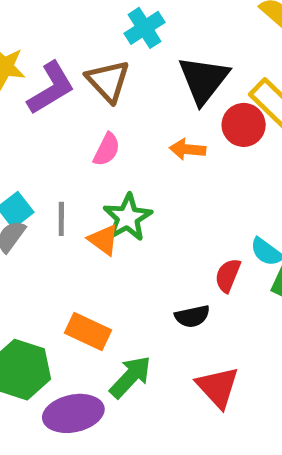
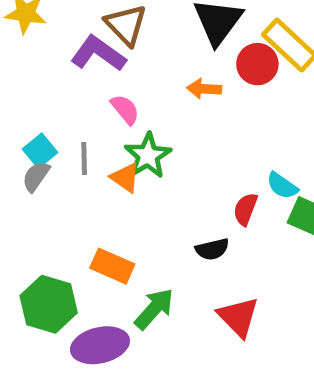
purple L-shape: (51, 88) -> (98, 54), moved, turned -112
pink semicircle: (107, 149) -> (125, 109), moved, turned -64

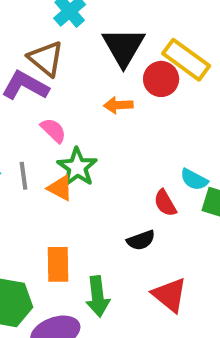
red semicircle: (245, 209) -> (165, 203), turned -44
orange rectangle: (112, 266) -> (58, 264), turned 72
green arrow: (154, 309) -> (98, 296), turned 138

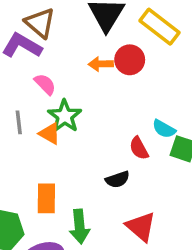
red circle: (161, 79) -> (130, 60), moved

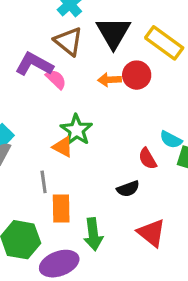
brown triangle: (40, 23) -> (69, 41), moved
pink semicircle: (45, 84) -> (56, 79), moved
gray line: (19, 122) -> (44, 182), moved

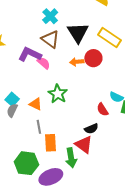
orange triangle: (63, 147) -> (36, 104), moved
red triangle: (151, 233) -> (84, 145), moved

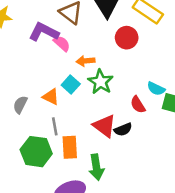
orange arrow: (77, 62) -> (86, 61), moved
green star: (58, 94) -> (101, 82), moved
cyan square: (12, 99) -> (71, 84), moved
red triangle: (84, 145) -> (104, 126), moved
green hexagon: (26, 163) -> (36, 152), moved

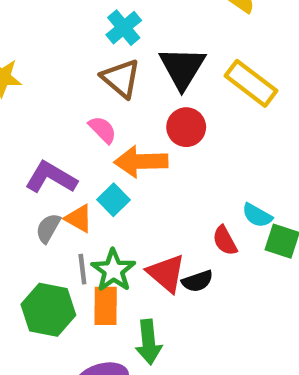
purple L-shape: (44, 32) -> (51, 177), moved
red circle: (127, 38) -> (186, 127), moved
orange arrow: (86, 61) -> (141, 162), size x1.6
green star: (101, 82) -> (113, 270), moved
gray semicircle: (20, 105) -> (48, 228), moved

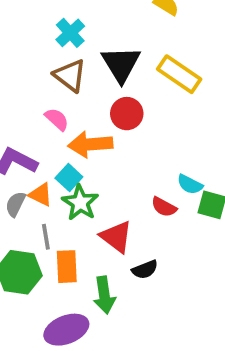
red semicircle: (225, 241) -> (164, 207), turned -30
green star: (113, 270) -> (80, 203), moved
black semicircle: (197, 281) -> (145, 270), moved

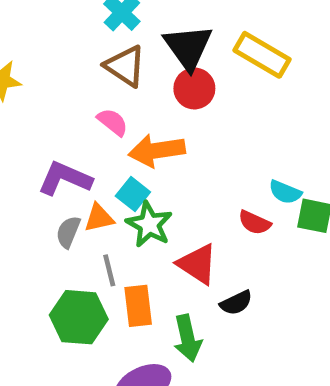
red circle: (127, 114) -> (194, 88), moved
orange triangle: (41, 195) -> (99, 218), turned -35

